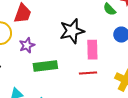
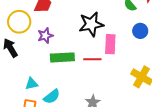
red line: (88, 73) -> (92, 59), moved

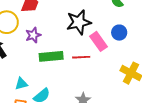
blue circle: (140, 31) -> (119, 33), moved
pink rectangle: (110, 44) -> (99, 41), turned -36

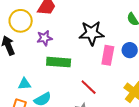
pink rectangle: (99, 41) -> (108, 55), turned 36
red line: (81, 57) -> (89, 87), moved, turned 36

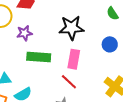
pink rectangle: (108, 55) -> (74, 59), moved

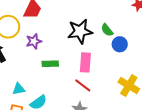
green semicircle: (112, 14) -> (107, 30), moved
green rectangle: (39, 57) -> (50, 64), size x0.7

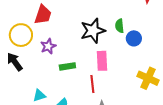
green semicircle: (107, 30) -> (120, 26), turned 40
red line: (83, 85) -> (92, 84), moved, turned 54

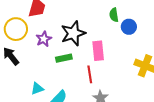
black star: (93, 31) -> (73, 33), moved

